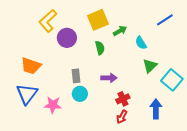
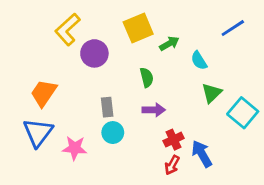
green semicircle: (100, 48) -> (147, 77), moved
orange trapezoid: (31, 66) -> (44, 93), turned 105
blue arrow: (156, 109) -> (202, 154), moved, turned -30

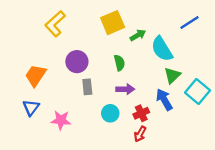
purple circle: (94, 53) -> (77, 62), moved
cyan semicircle: (199, 60) -> (162, 49), size x1.6
blue triangle: (38, 133) -> (31, 108), size x0.7
cyan circle: (113, 133) -> (110, 113), moved
blue arrow: (202, 154) -> (164, 100), moved

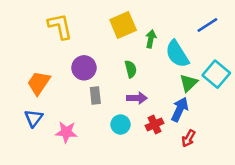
yellow L-shape: (55, 24) -> (60, 26), turned 120
green arrow: (138, 35) -> (151, 39), turned -49
cyan square: (198, 91) -> (216, 74), moved
blue arrow: (164, 100) -> (180, 109), turned 55
red arrow: (140, 134) -> (189, 138), moved

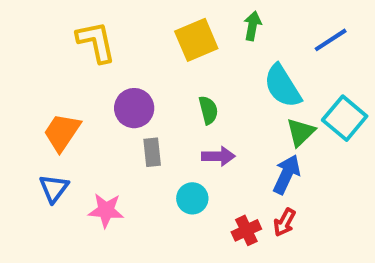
green arrow: (151, 39) -> (252, 26), moved
red cross: (155, 124) -> (246, 230), moved
red arrow: (189, 138) -> (285, 222), moved

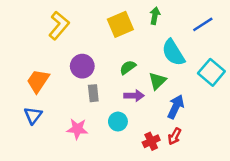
yellow L-shape: (96, 42) -> (59, 26), turned 52
green semicircle: (208, 110) -> (128, 67), turned -112
green triangle: (301, 132) -> (157, 81), moved
pink star: (106, 210) -> (77, 129), moved

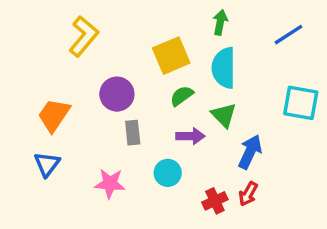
yellow square: (120, 24) -> (171, 56), moved
cyan semicircle: (173, 53) -> (224, 68), moved, turned 32
cyan square: (211, 72) -> (301, 103), turned -30
green triangle: (157, 81) -> (224, 115), turned -30

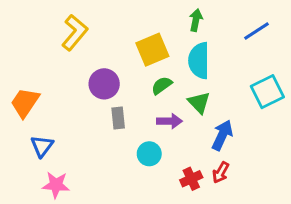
cyan square: (301, 103) -> (267, 92), turned -36
orange trapezoid: (54, 115) -> (25, 103), moved
pink star: (110, 183) -> (56, 185), moved

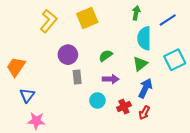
green arrow: (196, 20) -> (136, 13), moved
yellow square: (152, 50) -> (87, 18), moved
cyan semicircle: (199, 61) -> (144, 38), moved
green triangle: (199, 103) -> (140, 64), moved, turned 35
red cross: (191, 179) -> (124, 107), moved

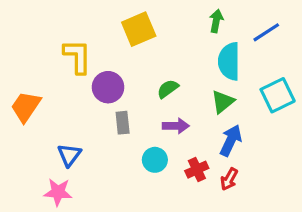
yellow L-shape: (49, 21) -> (77, 56), moved, turned -40
blue triangle: (27, 95) -> (69, 155), moved

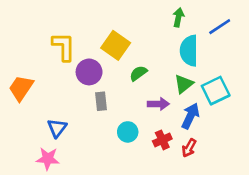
yellow square: (139, 29) -> (116, 45), moved, turned -32
cyan square: (278, 95) -> (216, 91), moved
purple arrow: (176, 126) -> (158, 104), moved

